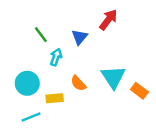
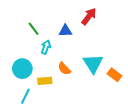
blue triangle: (80, 37) -> (65, 31), turned 48
cyan line: (31, 117) -> (25, 96), turned -42

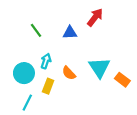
cyan arrow: (46, 47) -> (46, 61), moved
yellow rectangle: (45, 81) -> (48, 86), turned -64

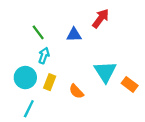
cyan arrow: (46, 61) -> (44, 56), moved
orange semicircle: (69, 73) -> (76, 91), moved
yellow rectangle: (48, 86) -> (50, 82), moved

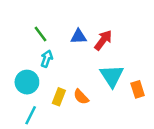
red arrow: (101, 18) -> (103, 40), moved
yellow rectangle: (50, 82) -> (59, 97), moved
orange rectangle: (130, 84) -> (138, 89), turned 35

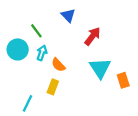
blue triangle: (79, 37) -> (68, 15), moved, turned 48
cyan circle: (27, 82) -> (18, 49), moved
orange semicircle: (81, 97) -> (58, 65), moved

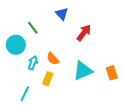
cyan arrow: (42, 53) -> (33, 63), moved
cyan triangle: (100, 68) -> (83, 71), moved, turned 40

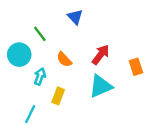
red arrow: (84, 33) -> (101, 55), moved
orange semicircle: (53, 59) -> (64, 59), moved
orange rectangle: (112, 73) -> (136, 67), moved

